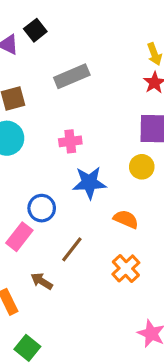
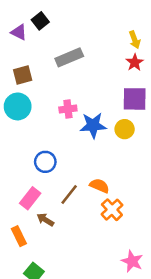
blue star: (89, 183) -> (93, 125), moved
orange semicircle: (126, 219) -> (99, 186), moved
pink rectangle: (19, 237) -> (30, 198), moved

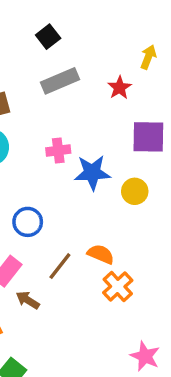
black square: (40, 21) -> (48, 37), moved
yellow arrow: (135, 40) -> (148, 57), turned -138
red star: (135, 62) -> (119, 88), moved
yellow circle: (125, 129) -> (135, 191), moved

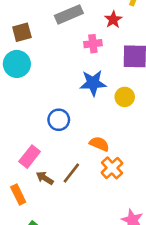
pink cross: (58, 151) -> (93, 44), moved
blue circle: (28, 222) -> (59, 120), moved
brown line: (60, 266) -> (71, 173), moved

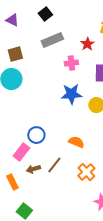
blue circle: (59, 120) -> (36, 135), moved
orange cross: (112, 168) -> (86, 172), moved
brown arrow: (45, 178) -> (33, 169), turned -48

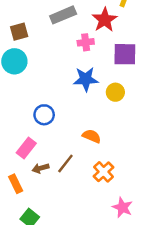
red star: (87, 44) -> (105, 20), size x1.5
blue circle: (36, 135) -> (44, 115), moved

